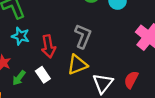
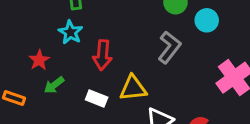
gray L-shape: (83, 36) -> (169, 47), moved
white rectangle: (43, 75) -> (97, 99), moved, turned -49

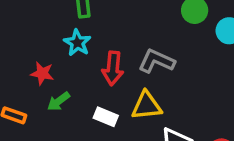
gray L-shape: (169, 47) -> (157, 61), moved, turned -104
red star: (39, 60) -> (42, 73), turned -30

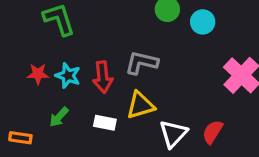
cyan star: (77, 43) -> (68, 76), moved
red star: (42, 73) -> (38, 74), moved

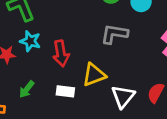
gray L-shape: (141, 63) -> (114, 34), moved
cyan star: (68, 76) -> (30, 41), moved

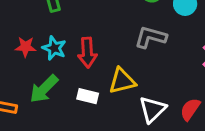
cyan star: (30, 41) -> (54, 48), moved
green arrow: (27, 89) -> (44, 89), size x1.5

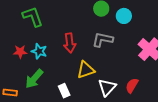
red arrow: (87, 52) -> (70, 43), moved
white rectangle: (88, 96) -> (64, 91), moved, turned 56

